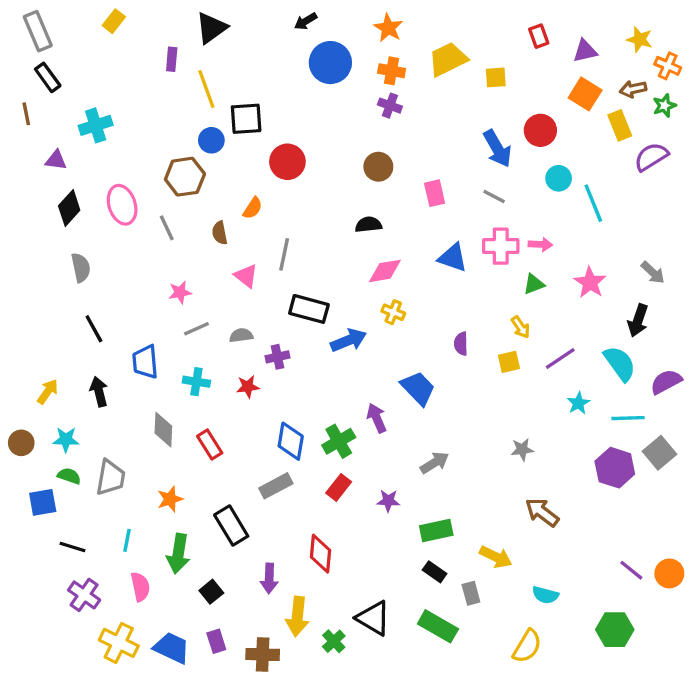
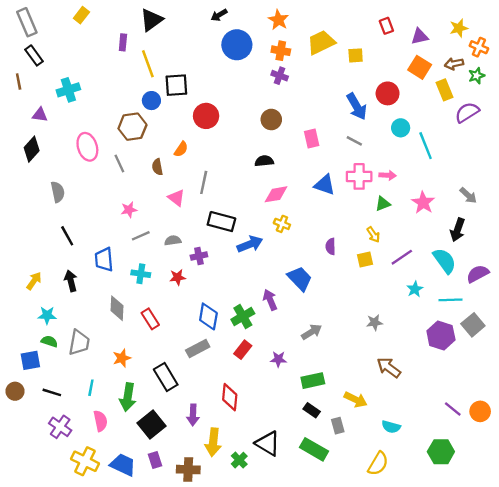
yellow star: (640, 39) -> (459, 28), turned -30
black diamond: (69, 208) -> (32, 149), moved
brown circle: (21, 443) -> (15, 391), moved
black square: (211, 592) -> (151, 424), size x1.6

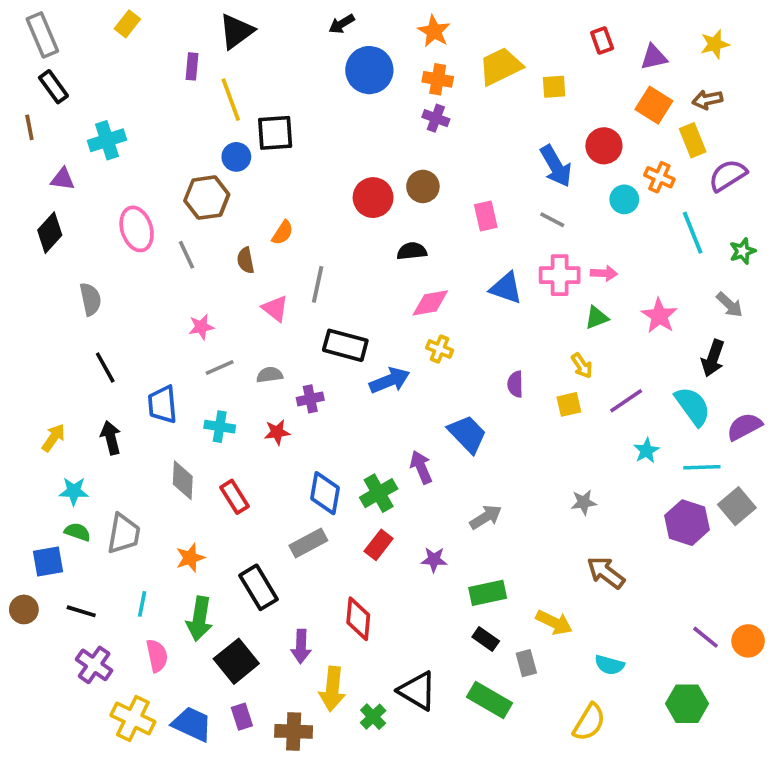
orange cross: (479, 47) -> (659, 177), moved
green star: (477, 76) -> (742, 251), moved
red circle: (206, 116) -> (373, 198), moved
cyan line: (426, 146) -> (693, 233), moved

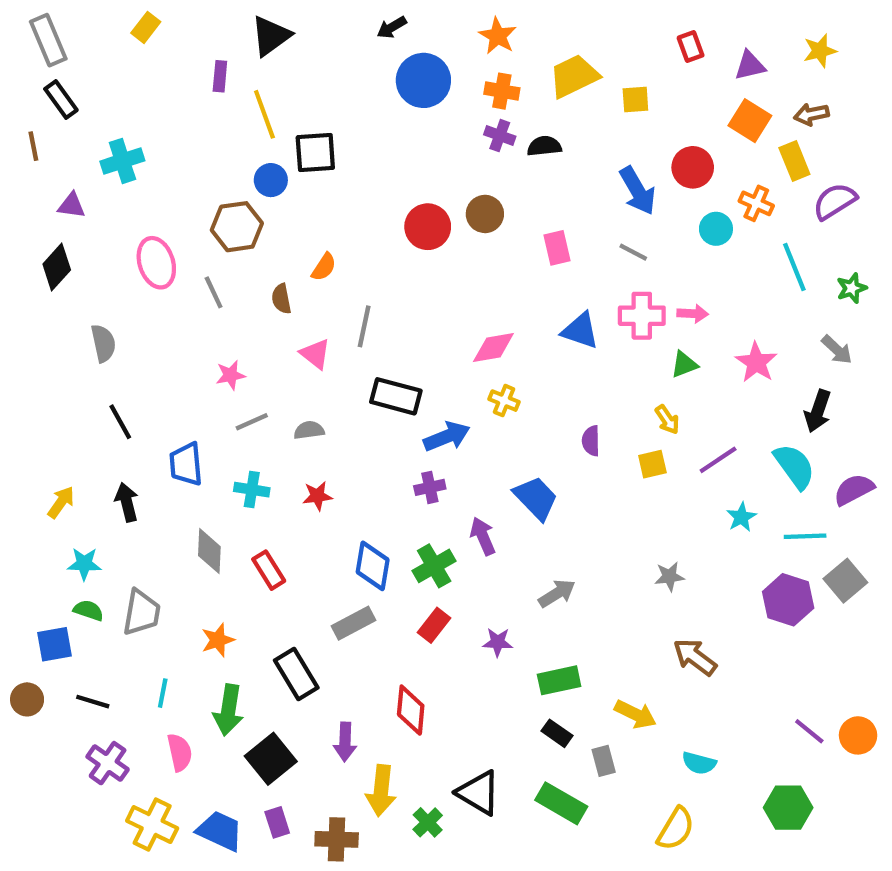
black semicircle: (412, 251) -> (544, 146), moved
purple cross: (310, 399) -> (430, 487), moved

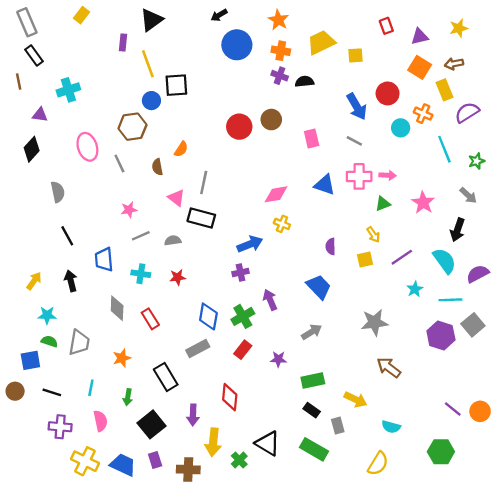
black rectangle: (396, 396) -> (201, 218), moved
blue trapezoid: (536, 498) -> (319, 287), moved
gray star: (669, 576) -> (374, 322), size x1.6
green arrow: (228, 710) -> (128, 397), size x0.6
purple cross: (108, 763) -> (60, 427), turned -30

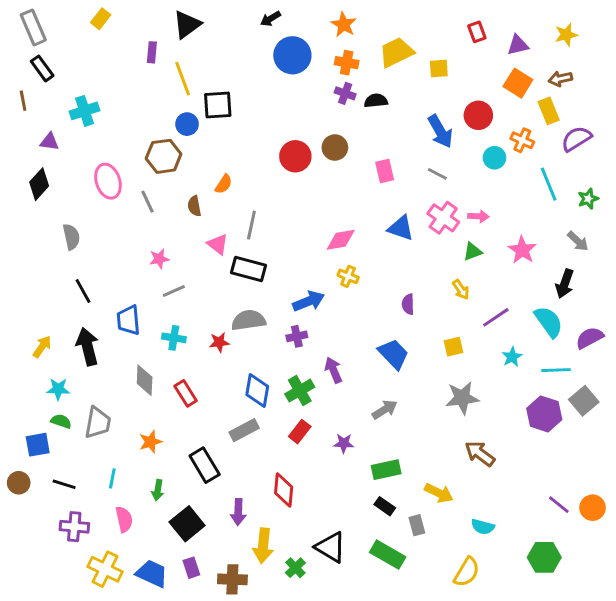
pink cross: (359, 176) -> (443, 218), turned 35
gray semicircle: (173, 241) -> (249, 320), moved, size x1.6
yellow square: (365, 260) -> (453, 347), moved
black arrow: (71, 281) -> (87, 347), size x1.4

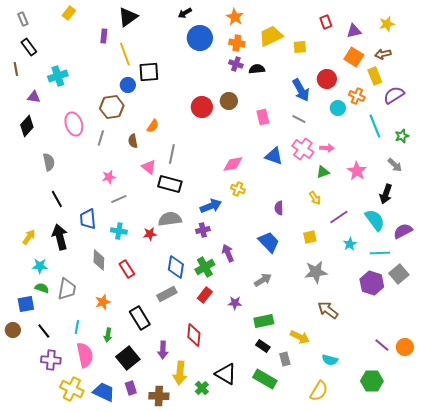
gray rectangle: (33, 27) -> (23, 19), size x0.6
gray line: (147, 202) -> (101, 138), turned 42
black line: (64, 484) -> (44, 331), turned 35
pink semicircle: (124, 519) -> (85, 355), size x1.4

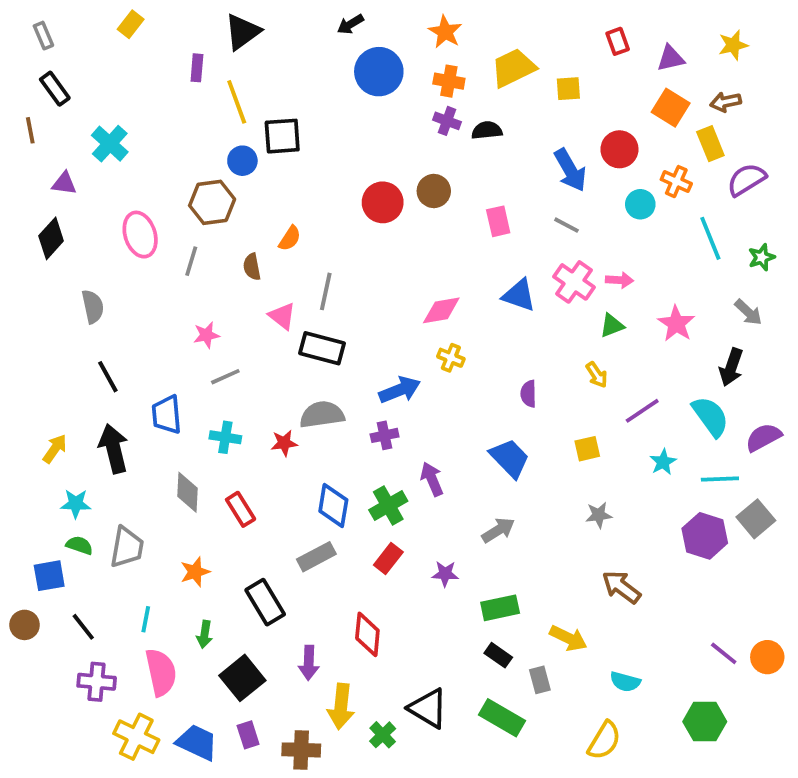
cyan cross: (58, 76) -> (110, 144), turned -30
gray star: (316, 272) -> (599, 515), size x0.6

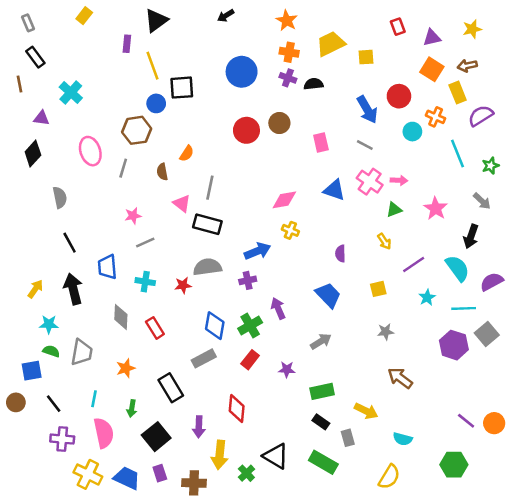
blue circle: (379, 72) -> (242, 72), moved

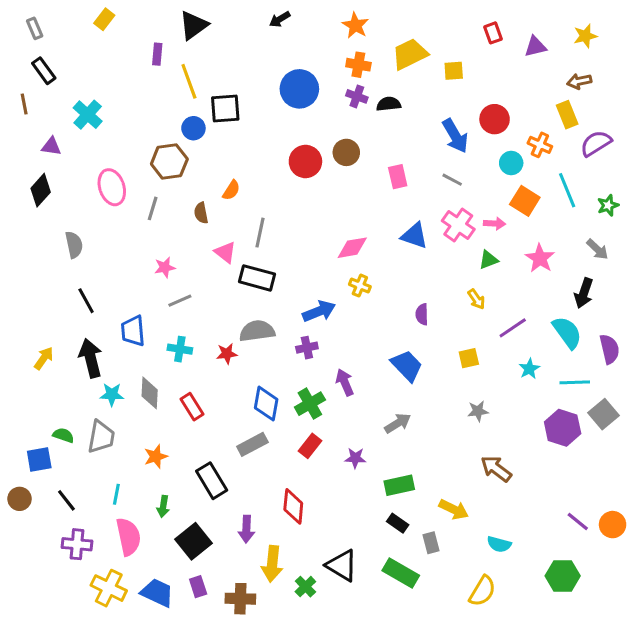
orange square: (432, 69) -> (525, 201), moved
purple semicircle: (492, 282) -> (610, 349), turned 105
cyan star: (49, 324) -> (112, 394), moved

